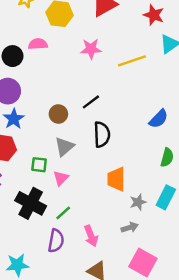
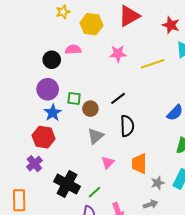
green square: (39, 165) -> (74, 98), moved
pink triangle: (61, 178) -> (108, 163), moved

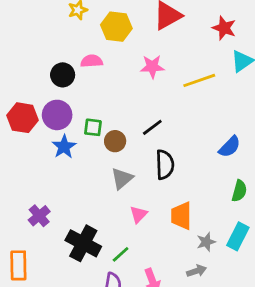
red hexagon: (44, 137) -> (23, 118), moved

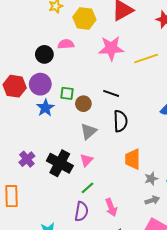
pink star: (152, 67) -> (111, 48), size x1.4
black line: (152, 127) -> (111, 93), turned 56
pink triangle: (139, 214) -> (86, 160), moved
black cross: (83, 243) -> (60, 163), moved
gray arrow: (197, 271) -> (152, 200), moved

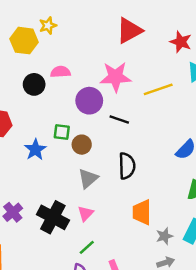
yellow hexagon: (84, 18) -> (24, 41), moved
purple circle: (40, 84) -> (89, 101), moved
black line: (111, 93) -> (119, 119), moved

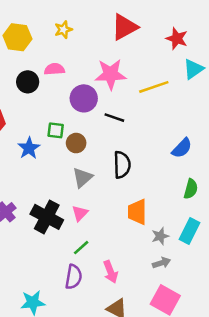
yellow star: (48, 25) -> (63, 30), moved

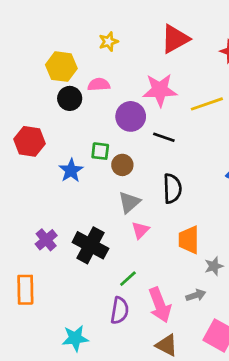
yellow hexagon: (17, 37) -> (61, 67), moved
pink triangle: (80, 213) -> (140, 230), moved
gray arrow: (161, 263) -> (196, 295), moved
pink arrow: (111, 272) -> (160, 305), size x1.4

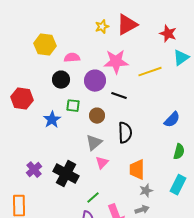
yellow star: (108, 42) -> (102, 27), moved
black circle: (70, 98) -> (61, 80), moved
brown circle: (122, 165) -> (97, 116), moved
gray star: (214, 266) -> (146, 191), moved

